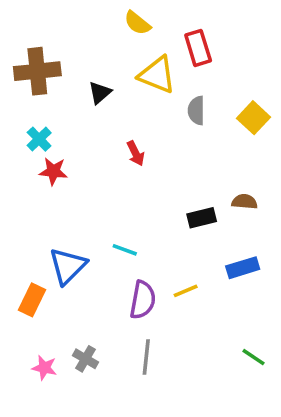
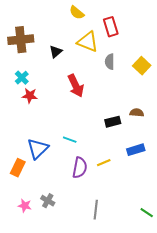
red arrow: (136, 153) -> (76, 86), size x1.6
gray line: (146, 357) -> (96, 210), moved
green line: (253, 357) -> (147, 213), moved

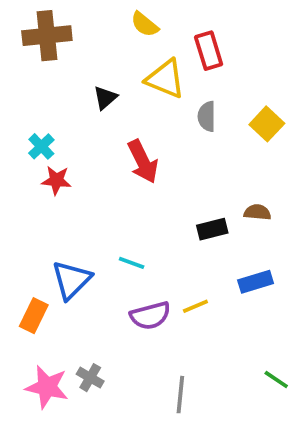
brown cross: (21, 40) -> (47, 36), moved
purple semicircle: (80, 168) -> (150, 316), turned 65
pink star: (25, 206) -> (47, 387), size x1.6
green line: (147, 213) -> (276, 379), moved

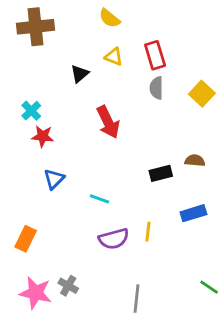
red rectangle: (209, 51) -> (155, 55), moved
yellow triangle: (165, 79) -> (114, 57), moved, size x0.6
blue triangle: (71, 280) -> (54, 179), moved, size x0.7
yellow line: (195, 306) -> (148, 232), turned -60

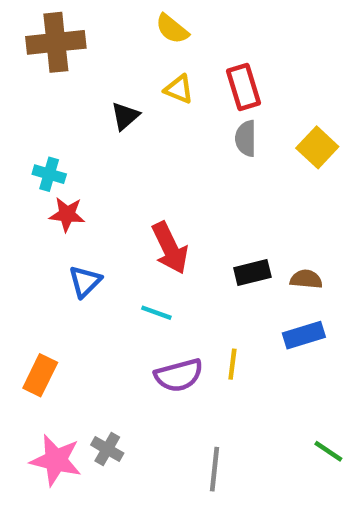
cyan cross: (31, 111) -> (49, 174), turned -30
red arrow: (108, 122) -> (170, 248), moved
brown semicircle: (195, 161) -> (306, 279), moved

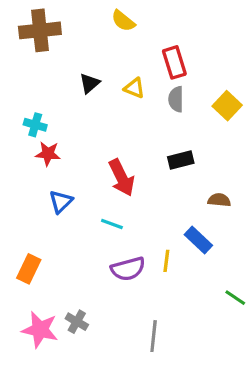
yellow triangle: (179, 89) -> (134, 88), moved
black rectangle: (252, 272) -> (181, 160), moved
blue rectangle: (304, 335) -> (198, 240), moved, turned 60
green line: (328, 451) -> (235, 298), moved

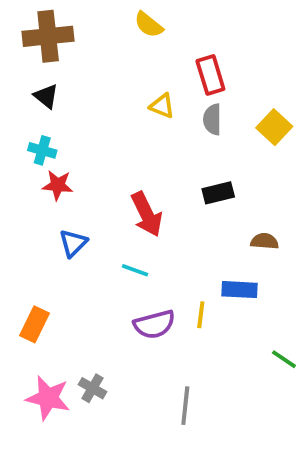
black triangle: (90, 83) -> (46, 96), moved, turned -40
blue rectangle: (198, 240) -> (239, 290), turned -40

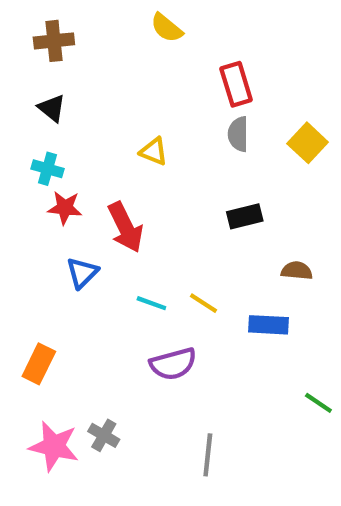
brown cross: (48, 36) -> (54, 41), size x0.7
yellow triangle: (162, 106) -> (154, 151), moved
red arrow: (147, 214) -> (125, 227), moved
yellow line: (201, 315) -> (204, 303), moved, turned -64

